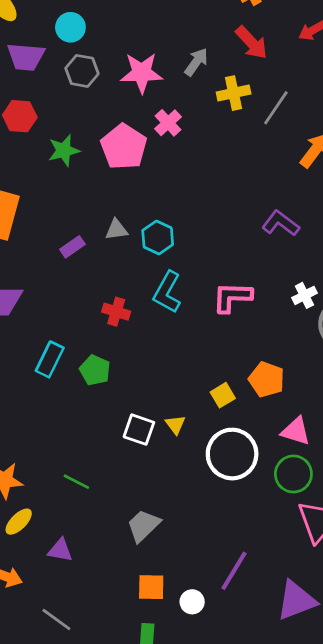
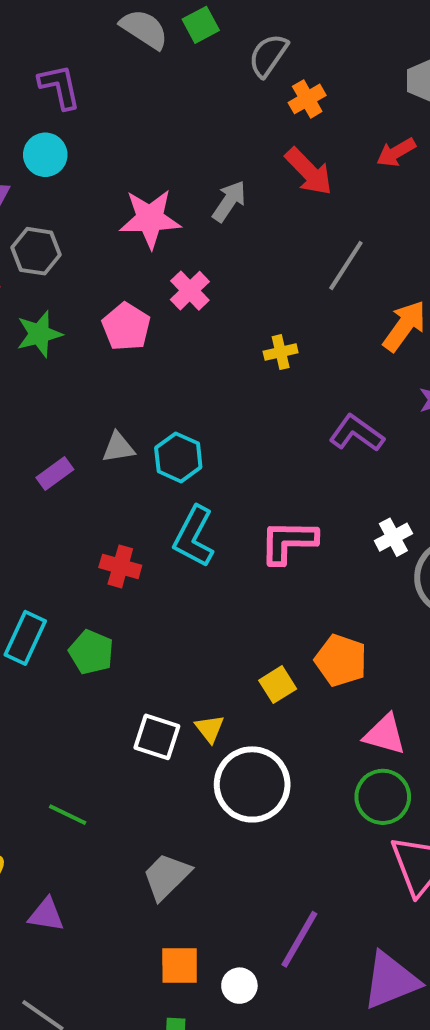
gray hexagon: (82, 71) -> (36, 251), moved
yellow cross: (234, 93) -> (281, 352), moved, size x0.7
pink pentagon: (124, 147) -> (126, 327), size x0.7
white circle: (232, 454) -> (252, 784), moved

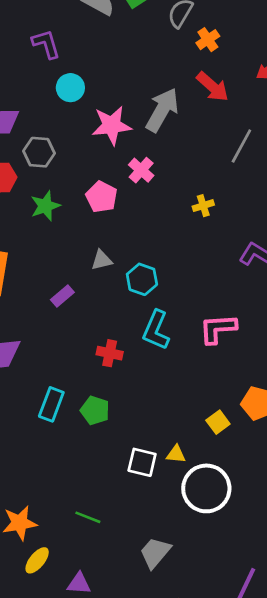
cyan circle: (45, 155) -> (70, 88), moved
gray arrow: (229, 201) -> (162, 110), size x1.6
gray triangle: (118, 447) -> (102, 260), moved
yellow triangle: (210, 729) -> (176, 454), turned -42

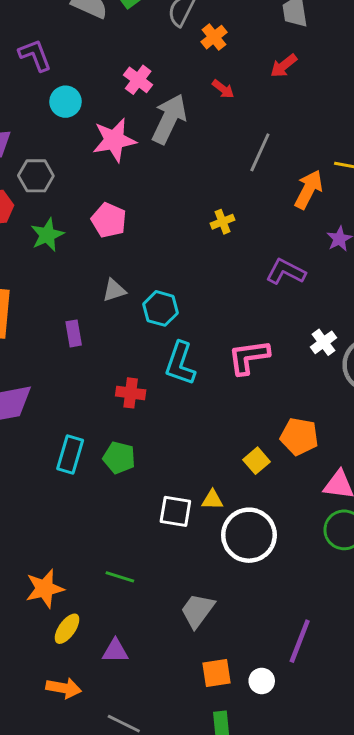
red arrow: (213, 87) -> (223, 89), size x0.6
pink cross: (141, 170) -> (138, 80), moved
purple rectangle: (62, 296) -> (74, 333), turned -55

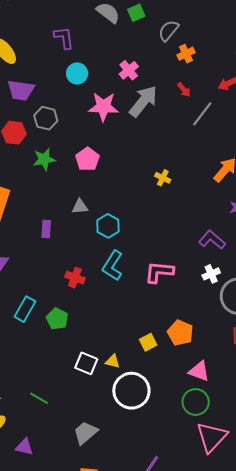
gray line: (260, 152) -> (202, 114), moved
yellow cross: (222, 222) -> (163, 178), turned 35
purple L-shape: (286, 272) -> (212, 240), moved

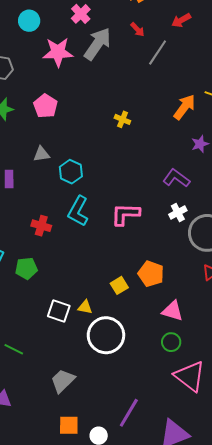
green pentagon: (57, 319) -> (26, 268), turned -30
green circle: (196, 402) -> (171, 342), size x0.7
pink triangle: (212, 437) -> (190, 376), turned -32

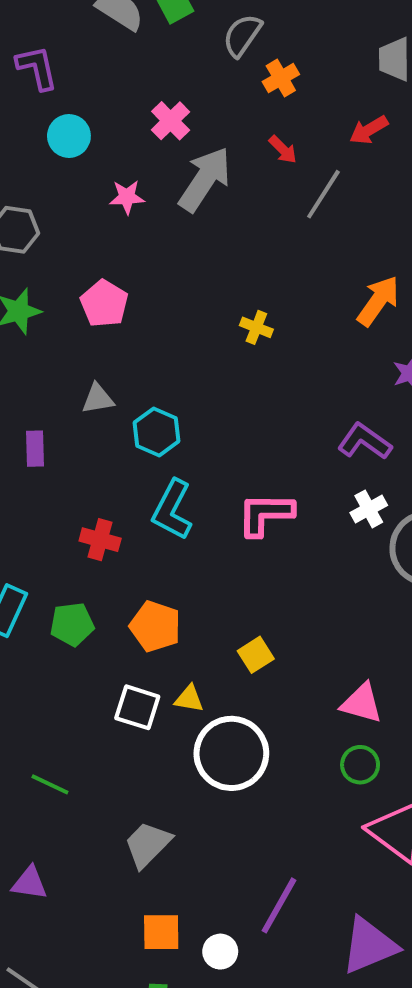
pink star: (58, 52) -> (127, 197), size x0.6
orange pentagon: (151, 274) -> (155, 626), moved

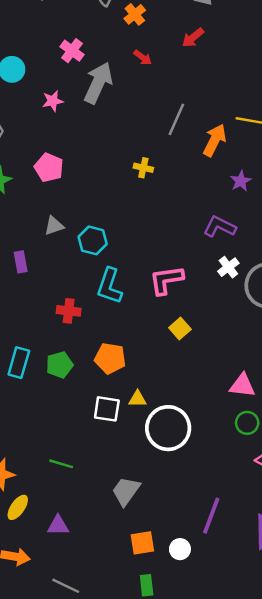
gray line: (323, 194) -> (176, 119), moved
yellow square: (256, 655) -> (180, 329), moved

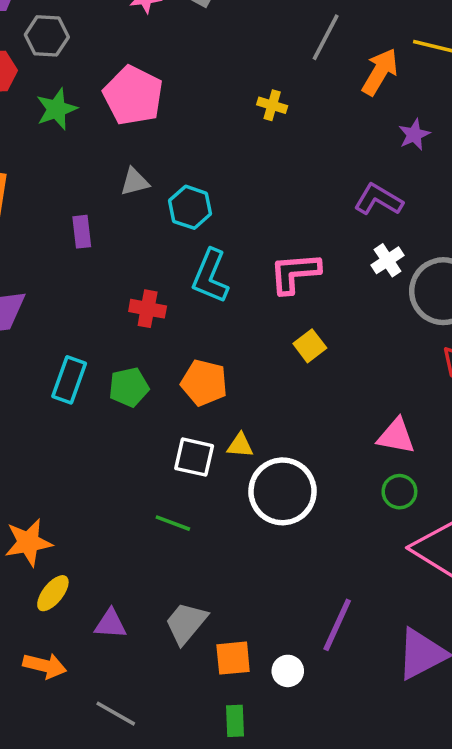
pink pentagon: (49, 168) -> (133, 96), size x1.4
green line: (61, 464) -> (173, 523), moved
gray trapezoid: (126, 491) -> (186, 623), moved

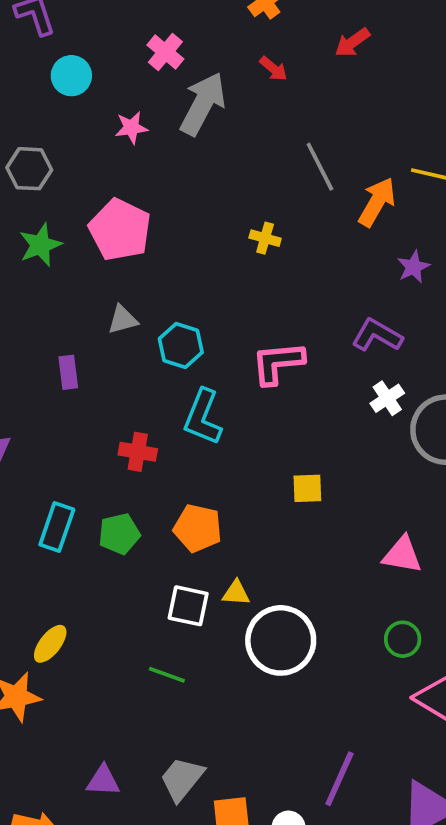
gray line: (326, 37) -> (320, 167), turned -54
pink L-shape: (295, 273) -> (278, 363), moved
yellow square: (310, 346) -> (307, 488), turned 36
pink triangle: (396, 436) -> (402, 555), moved
yellow ellipse: (53, 593) -> (50, 644), moved

